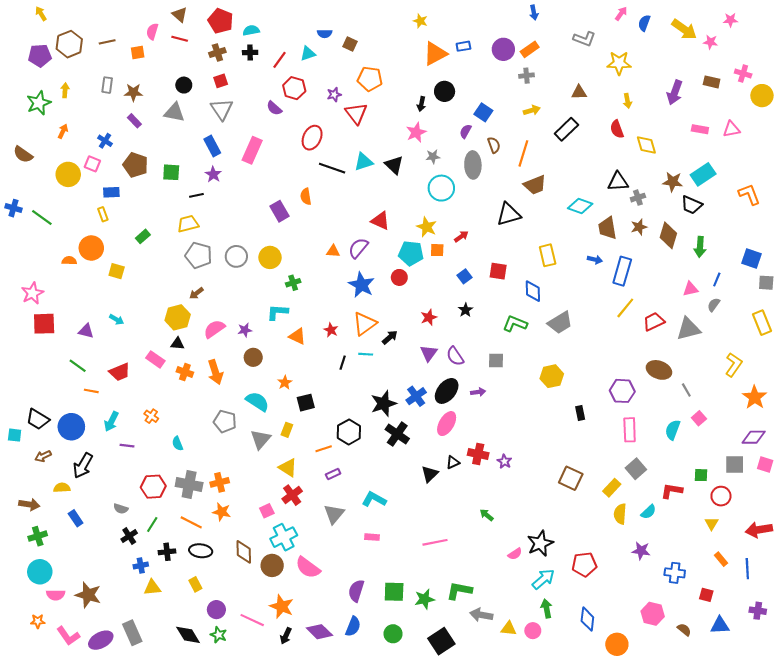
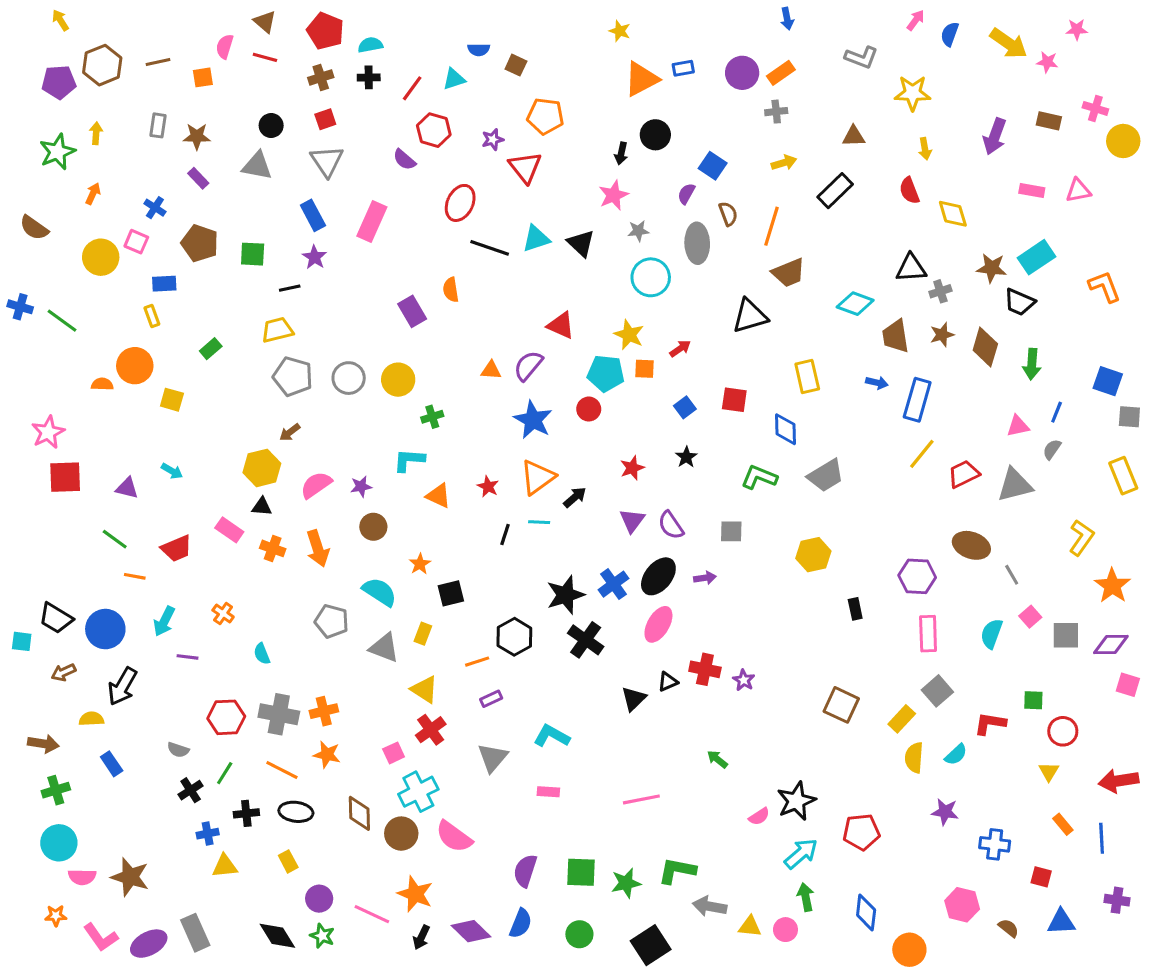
gray triangle: (261, 439) -> (384, 648), turned -50
gray square: (735, 465) -> (1066, 635), moved

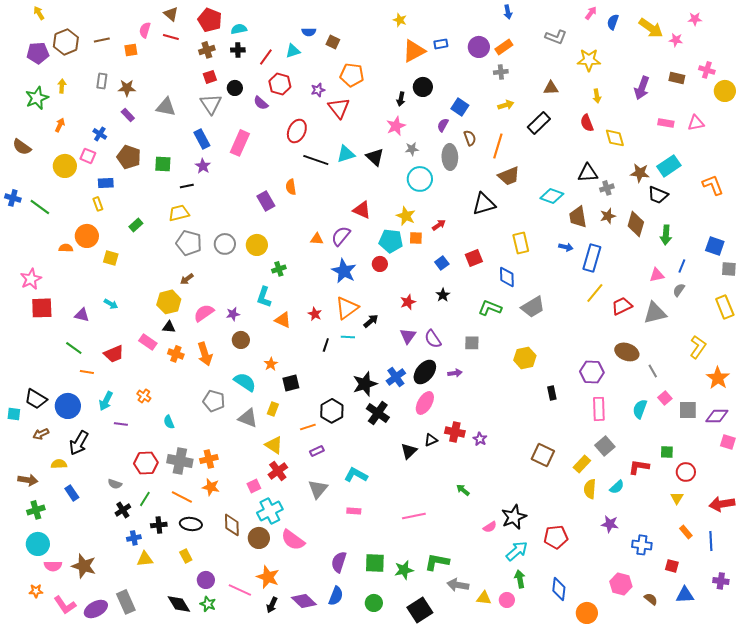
black circle: (271, 125) -> (235, 88), moved
red square: (734, 400) -> (474, 258), turned -30
cyan L-shape: (409, 460) -> (264, 297), turned -75

